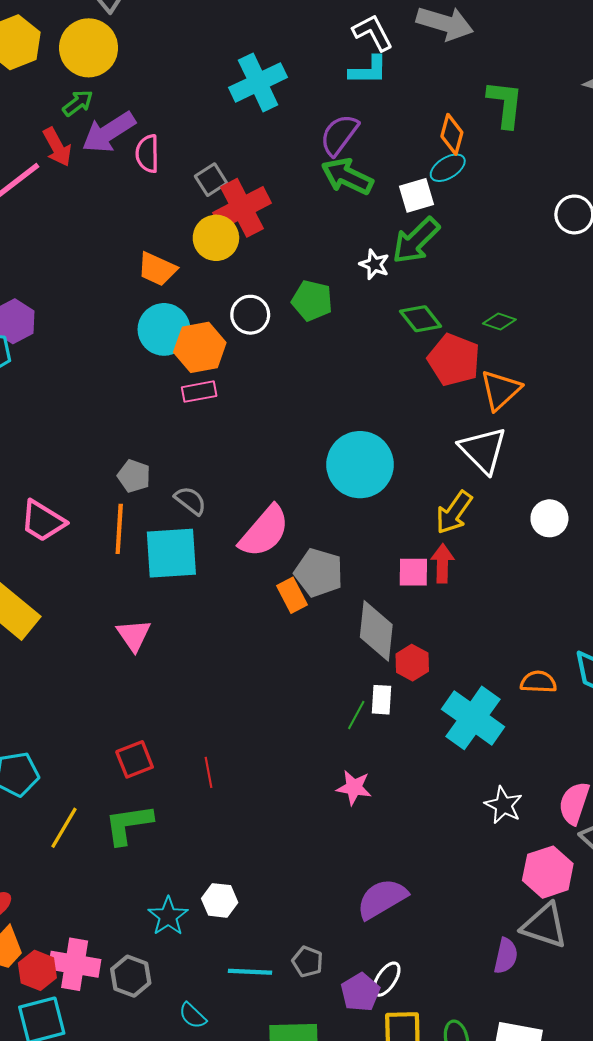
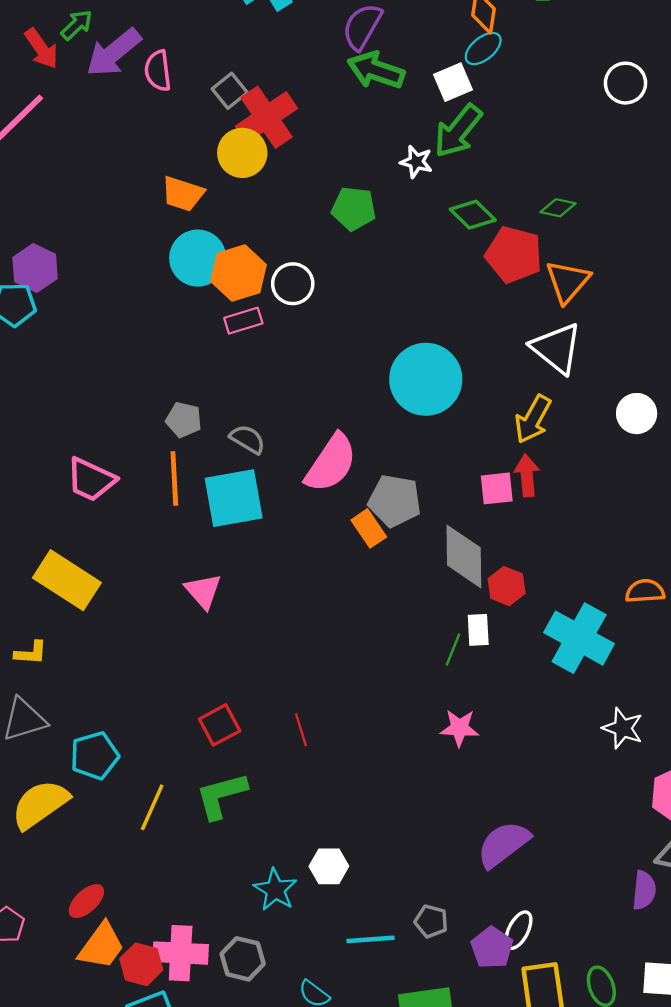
red arrow: (57, 147) -> (41, 48), moved
white circle: (250, 315) -> (293, 284), moved

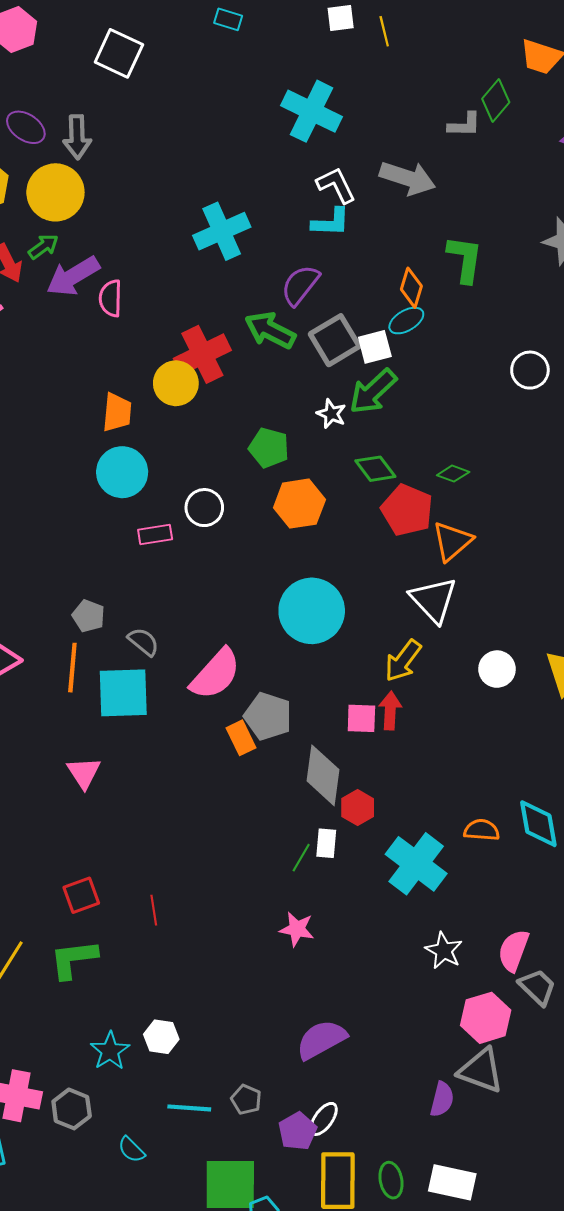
green arrow: (376, 70) -> (270, 330), moved
gray square: (230, 91) -> (335, 340), moved, size x1.6
orange trapezoid: (183, 194) -> (117, 412), turned -111
orange hexagon: (238, 273) -> (299, 504), moved

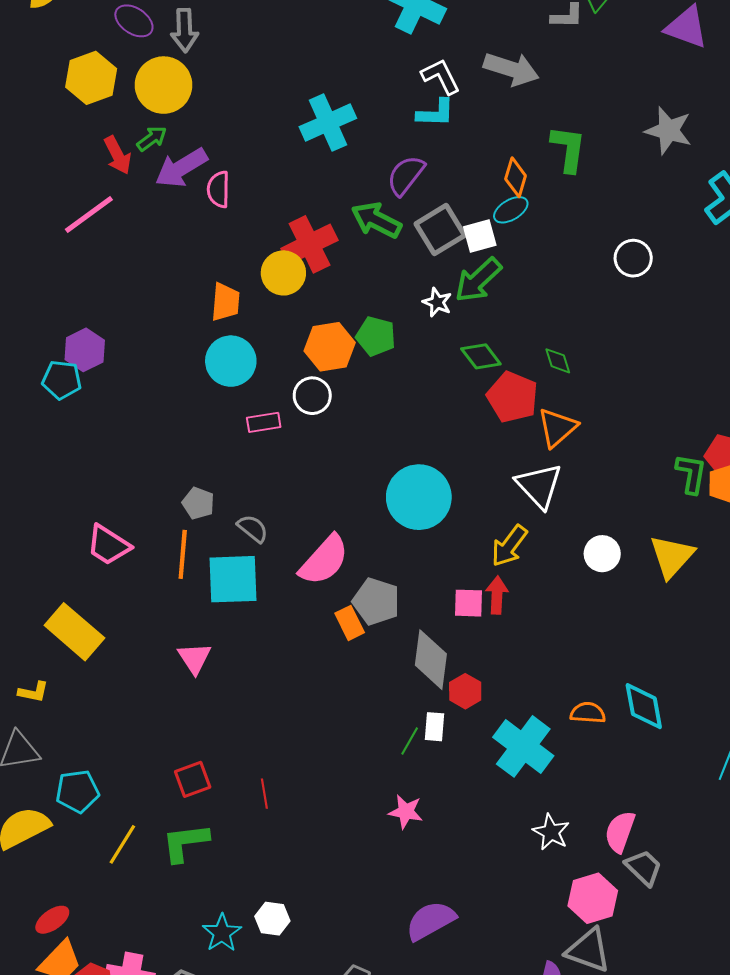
green diamond: (453, 474) -> (558, 361), turned 52
orange hexagon: (299, 504) -> (330, 347), moved

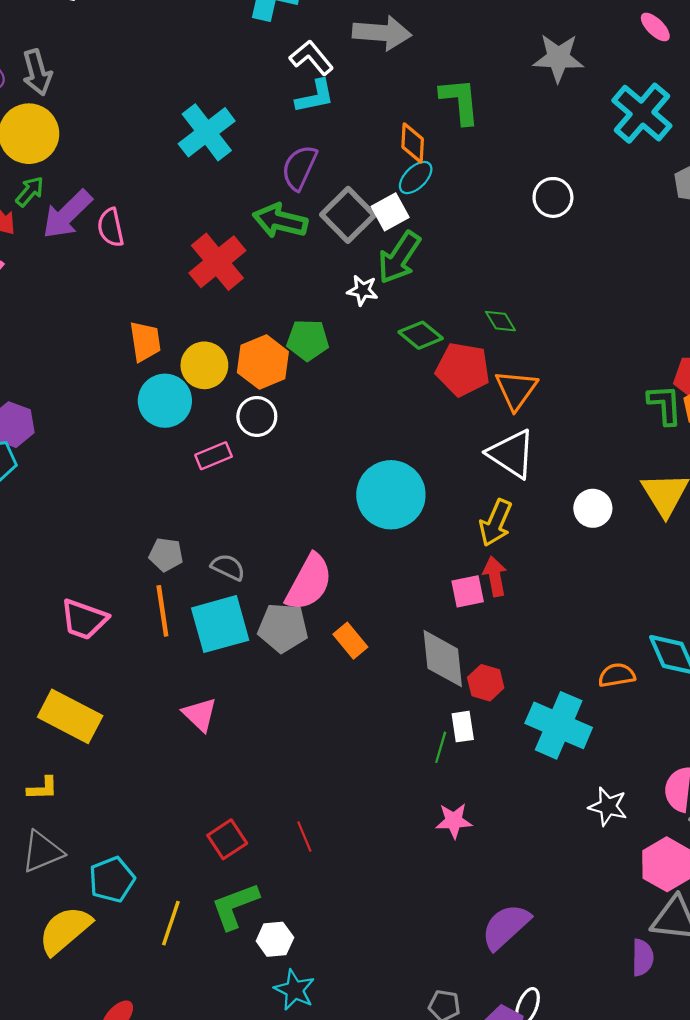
yellow circle: (283, 273) -> (204, 365), moved
gray pentagon: (376, 601) -> (283, 628), moved
white hexagon: (272, 919) -> (275, 939), moved

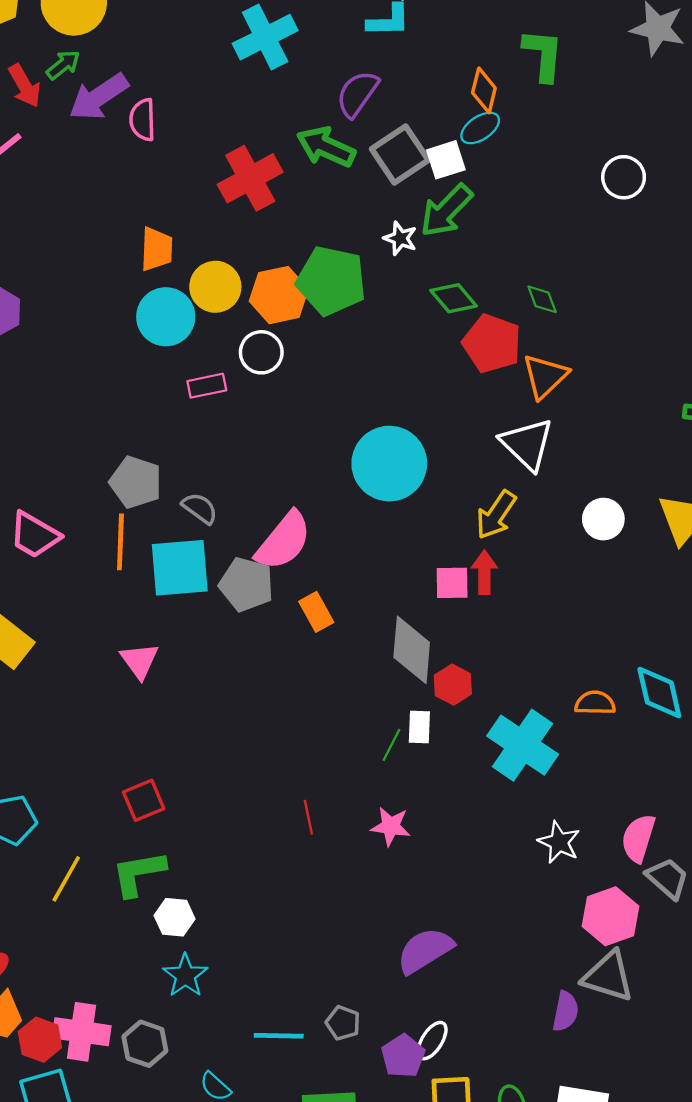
green pentagon: (308, 340) -> (331, 281), size x1.5
gray pentagon: (166, 555) -> (136, 482), size x1.4
red line: (304, 837) -> (308, 817), moved

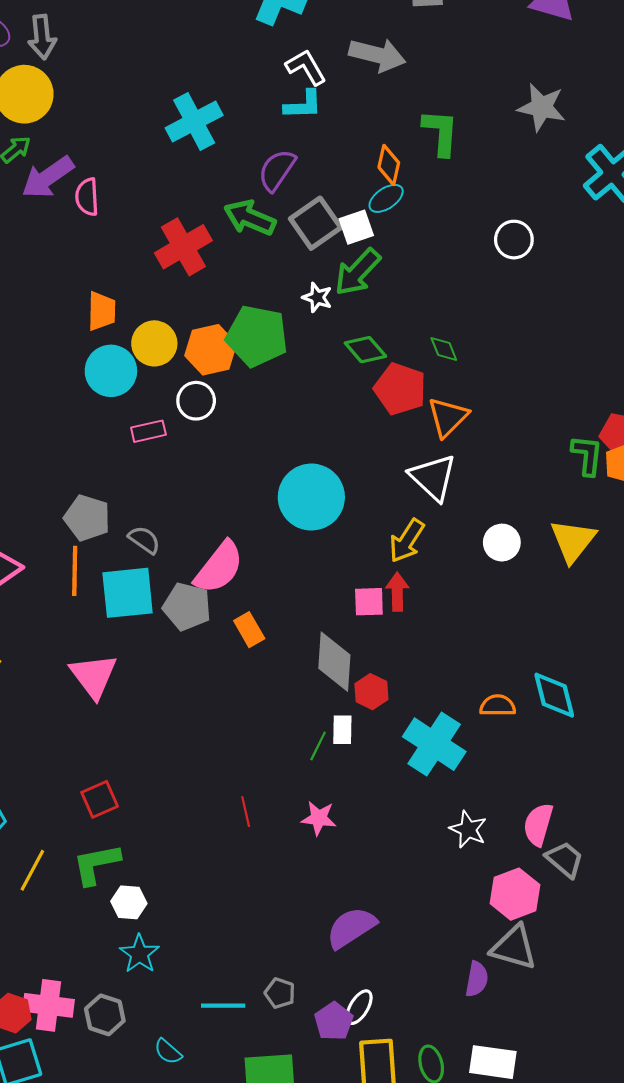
pink triangle: (140, 661) -> (94, 676), size x1.4

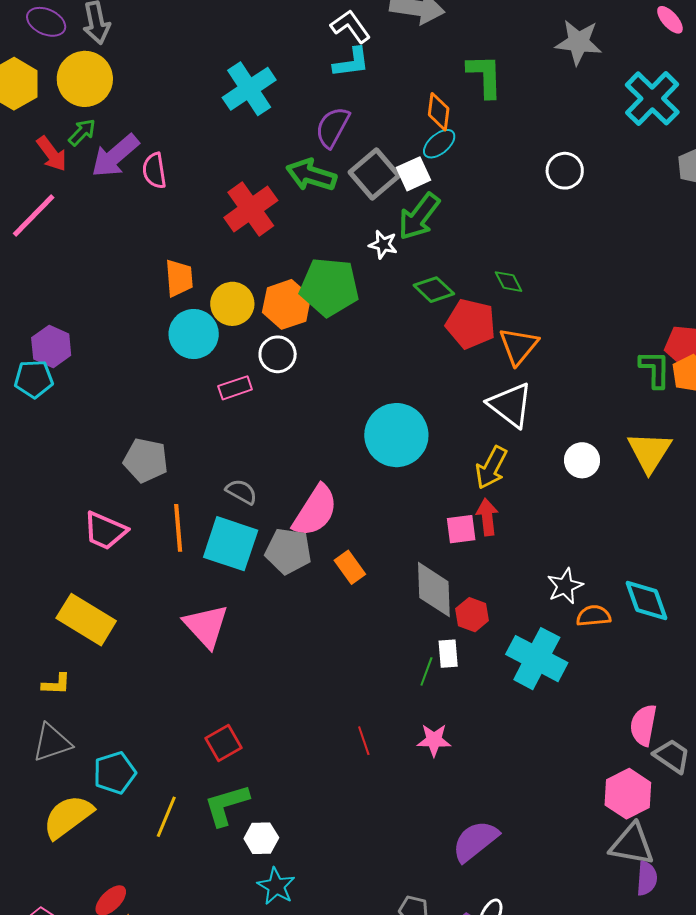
gray pentagon: (87, 518) -> (146, 460), moved
cyan square: (128, 593) -> (231, 544), turned 30
white star: (468, 829) -> (565, 586), moved, turned 30
purple semicircle: (477, 979) -> (647, 878), moved

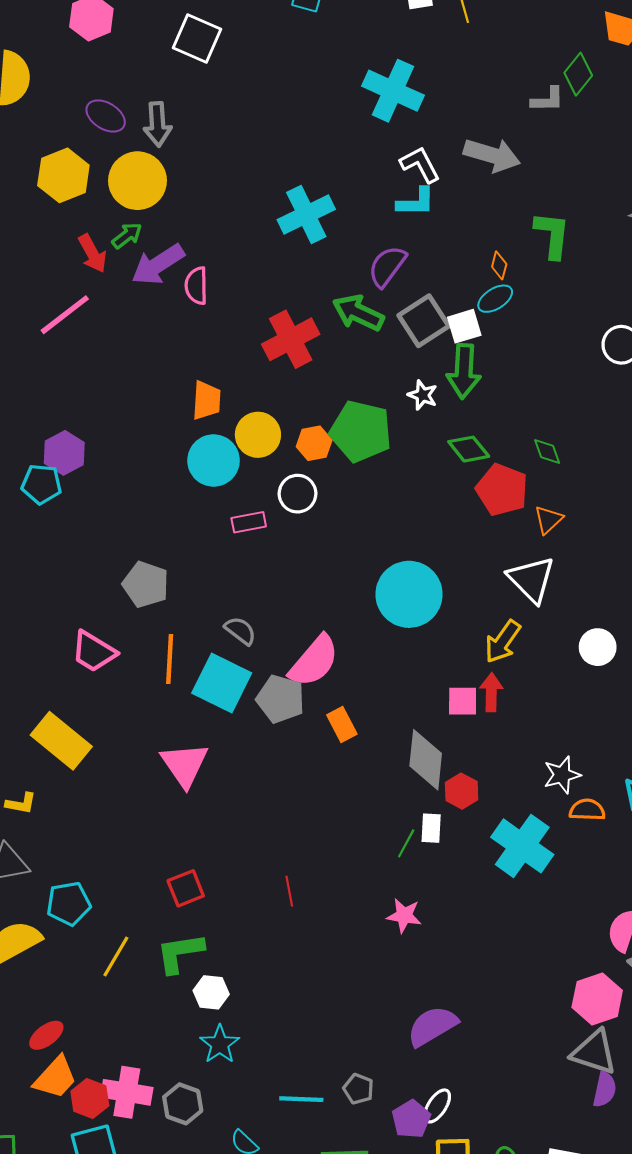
orange diamond: (439, 112) -> (499, 265), size x0.7
green arrow: (419, 217) -> (464, 371), turned -42
orange hexagon: (287, 304) -> (314, 443), size x0.7
orange triangle: (519, 346) -> (548, 520), size x0.7
red line: (364, 741) -> (289, 891), moved

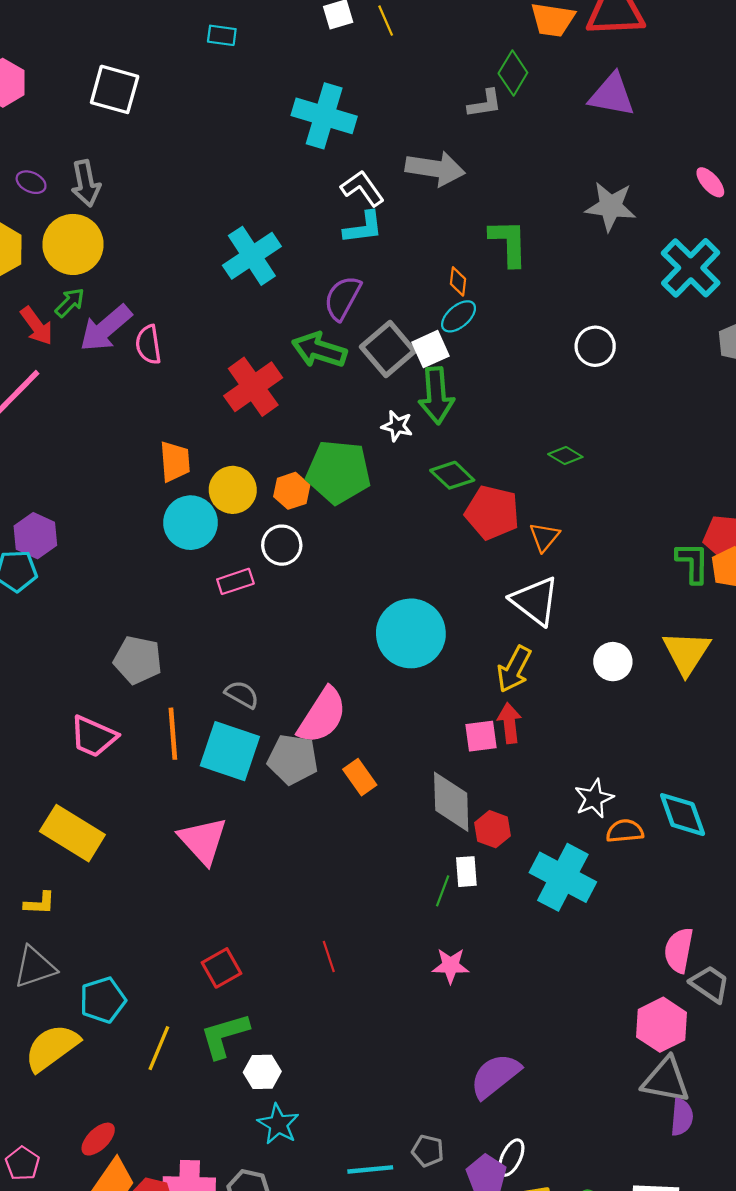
purple ellipse: (106, 116) -> (31, 182), size x0.7
green diamond: (547, 451) -> (565, 456), moved, turned -32

